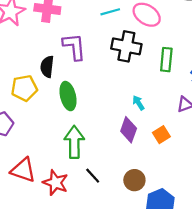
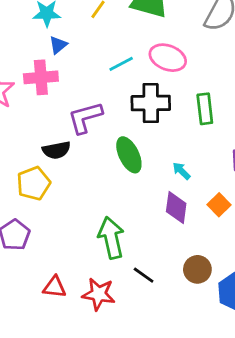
purple L-shape: (74, 47) -> (85, 118), turned -88
black semicircle: (47, 67) -> (56, 150), turned -95
green ellipse: (68, 96) -> (129, 155), moved
red triangle: (23, 170) -> (55, 287), size x0.7

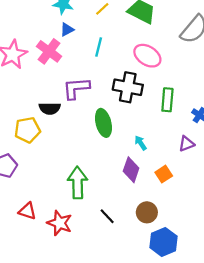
cyan line: (121, 64) -> (99, 47), moved, turned -60
pink cross: (41, 77) -> (49, 51), turned 30
brown circle: (197, 269) -> (147, 212), moved
black line: (144, 275) -> (107, 216), moved

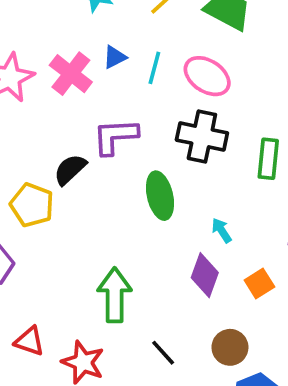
blue triangle: (67, 30) -> (115, 57), moved
pink ellipse: (147, 56) -> (207, 76), moved
black semicircle: (50, 108) -> (70, 169), turned 135
yellow pentagon: (27, 130) -> (32, 205), turned 30

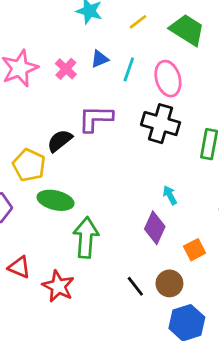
pink cross: (71, 74) -> (66, 69), size x0.7
pink ellipse: (207, 76) -> (168, 79), turned 36
green ellipse: (160, 196) -> (56, 200), moved, turned -68
orange square: (259, 283) -> (195, 250), moved
black line: (163, 353) -> (135, 286), moved

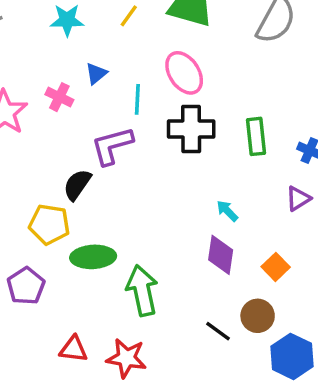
cyan line: (129, 69) -> (137, 99), moved

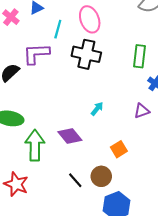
green rectangle: (256, 136) -> (139, 56), moved
cyan arrow: (227, 211) -> (97, 109), turned 72
purple diamond: (221, 255) -> (70, 136), moved, turned -60

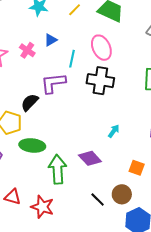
orange square: (119, 149) -> (137, 168), turned -35

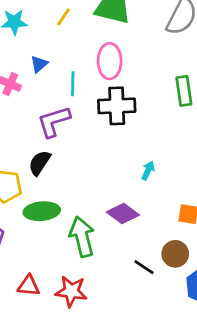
pink ellipse: (101, 48) -> (110, 61), turned 35
black semicircle: (30, 102) -> (40, 163), moved

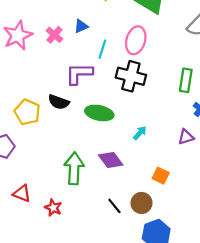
black semicircle: (40, 163) -> (59, 102), turned -120
green ellipse: (42, 211) -> (99, 113), moved
red star: (71, 291) -> (53, 208), size x0.7

